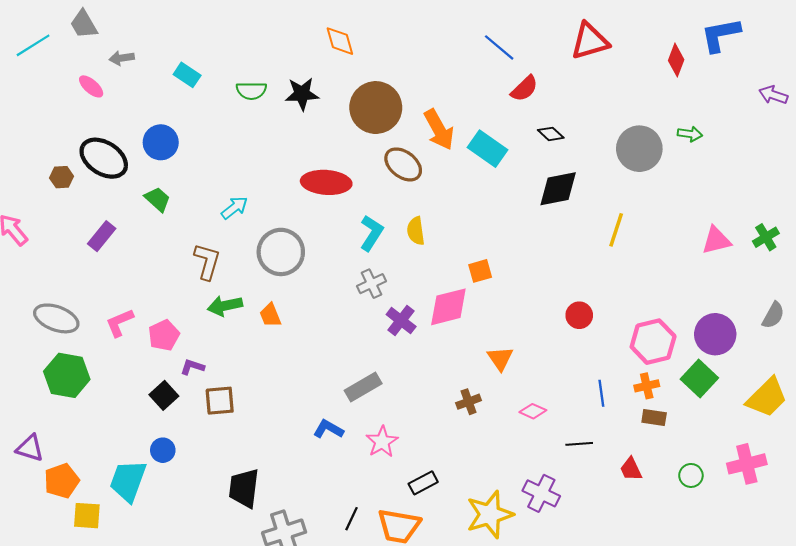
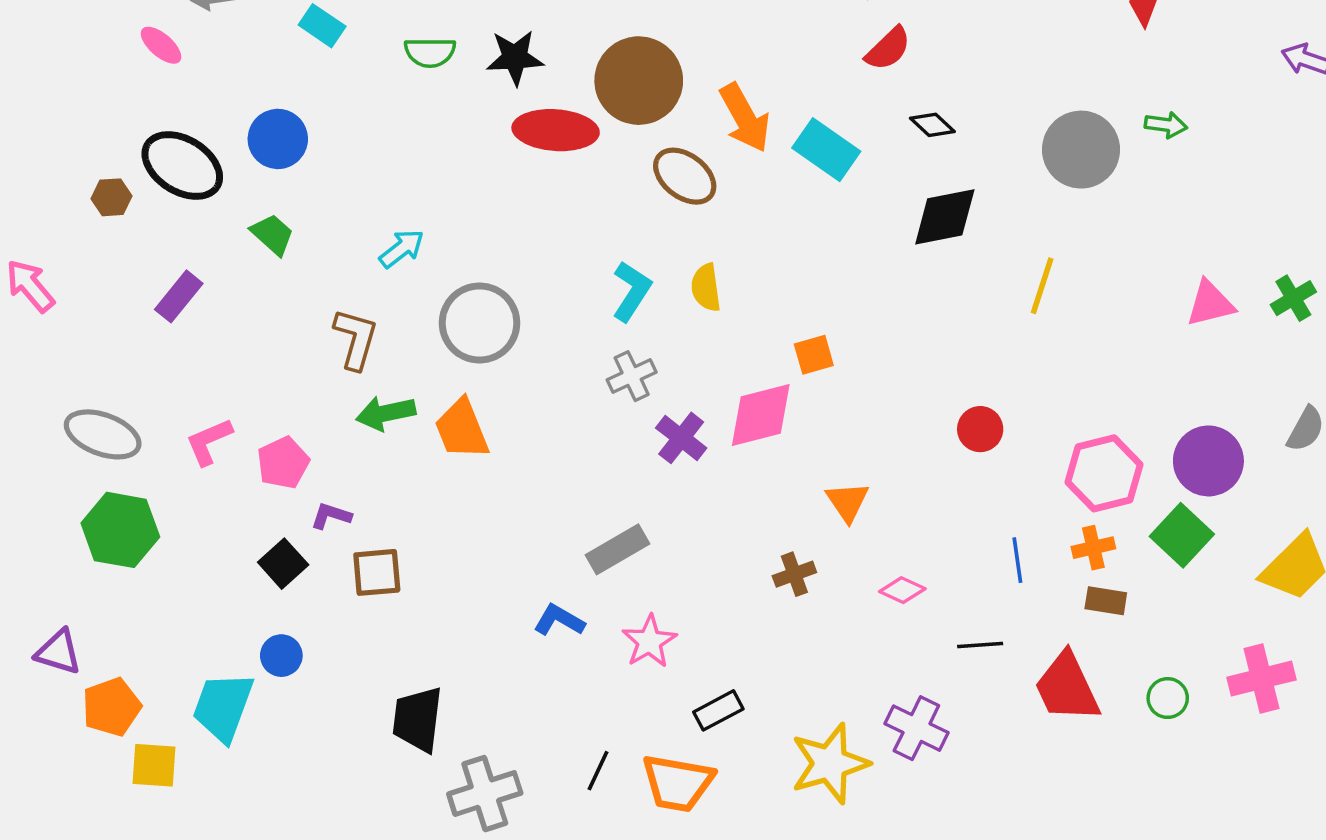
red ellipse: (326, 182) -> (556, 130), moved
orange trapezoid: (270, 315) -> (462, 429), size x1.5
red trapezoid: (631, 469) -> (1067, 687), size x1.8

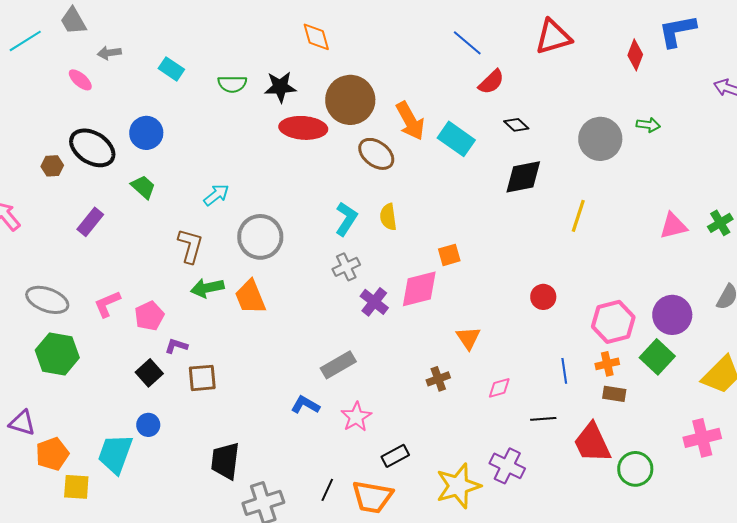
pink diamond: (902, 590) -> (499, 388), turned -40
green circle: (1168, 698) -> (635, 469), moved, size x1.5

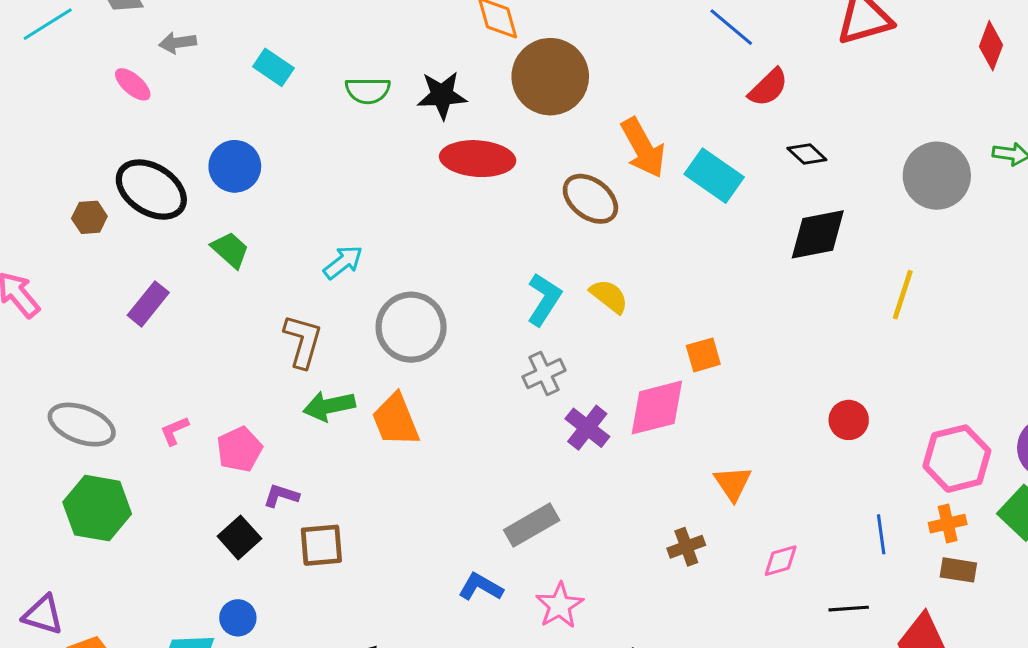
brown circle: (350, 100) -> (550, 77), moved
yellow semicircle: (388, 217) -> (609, 296), turned 136
pink L-shape: (107, 304) -> (174, 431), size x0.7

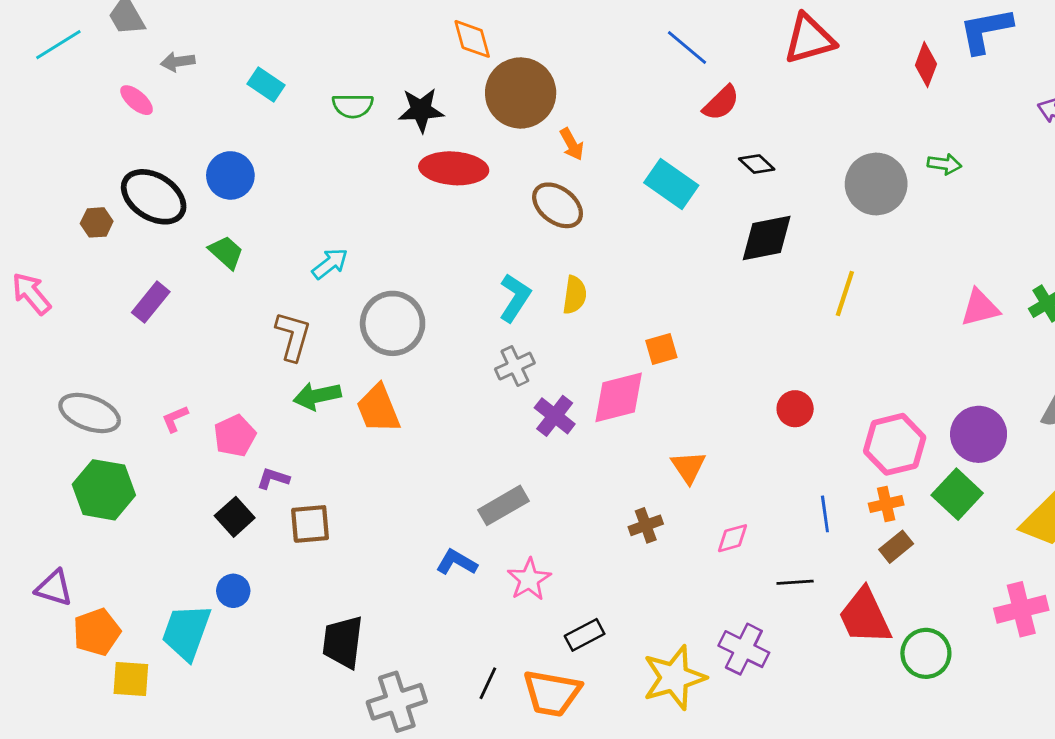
orange arrow: (643, 148) -> (572, 144), moved, size x0.6
yellow semicircle: (609, 296) -> (575, 295), turned 60
brown rectangle: (958, 570) -> (896, 547), turned -48

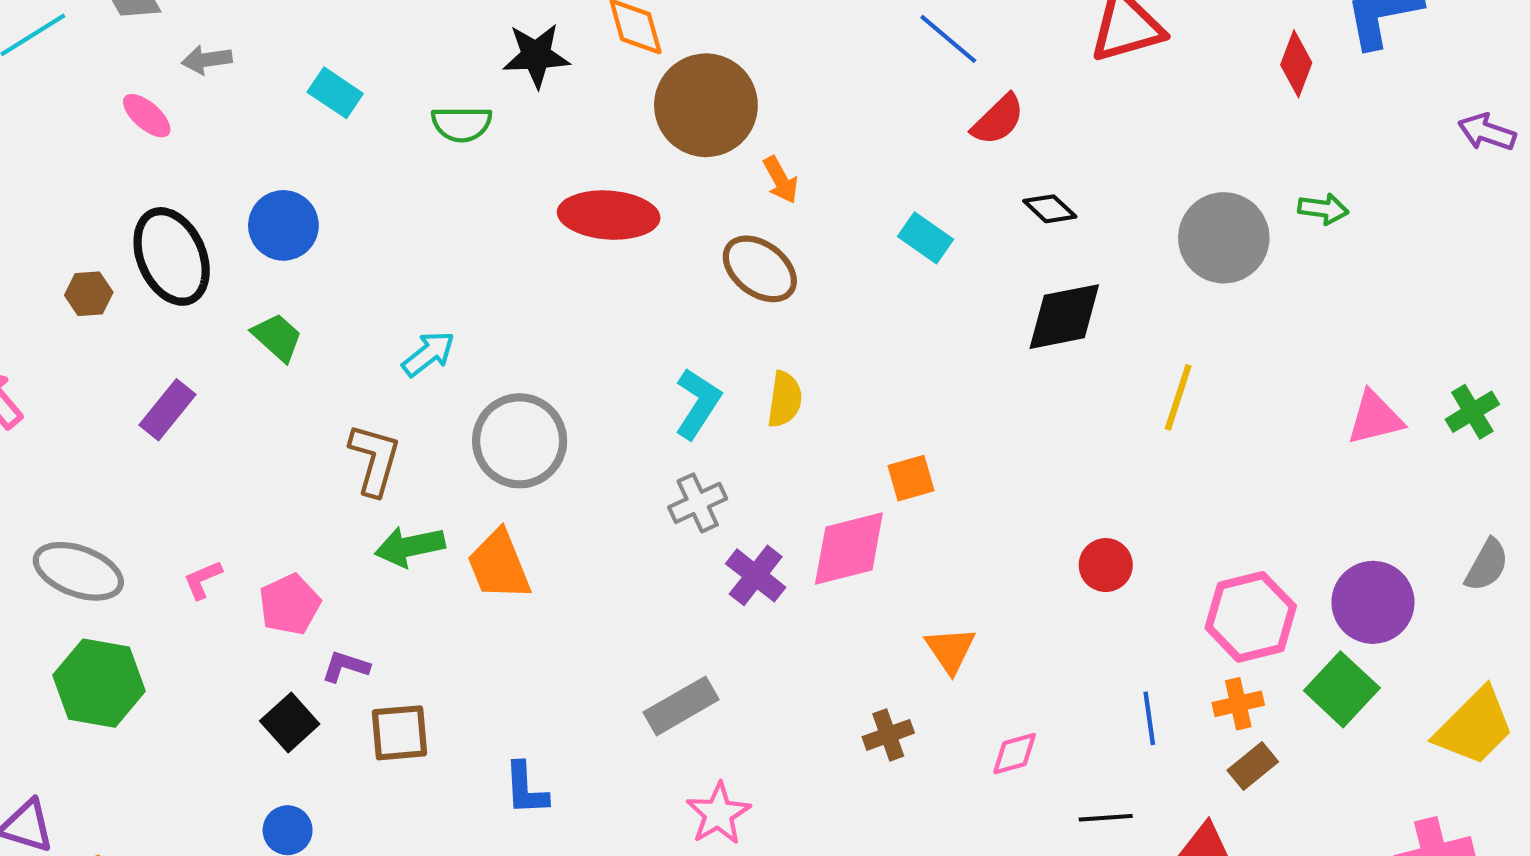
black star: (421, 110) -> (536, 56), moved
cyan rectangle: (671, 184) -> (926, 238), size x0.7
black ellipse: (154, 197) -> (172, 256), turned 34
blue L-shape: (457, 562) -> (526, 789), moved, turned -123

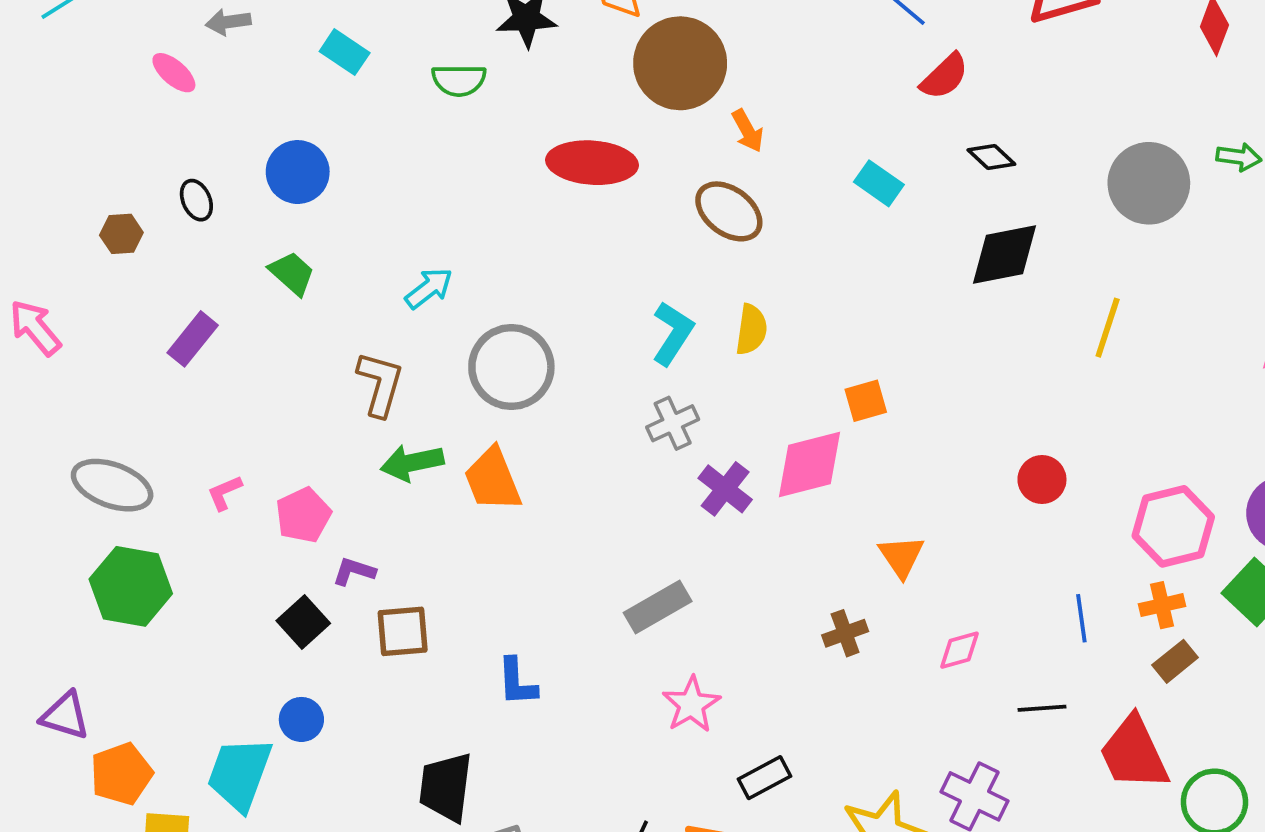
black ellipse: (172, 256) -> (196, 200), size x0.5

